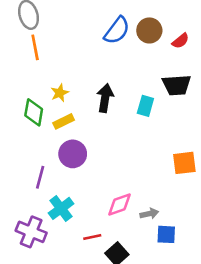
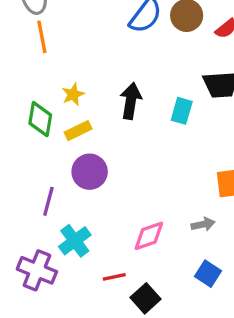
gray arrow: (149, 214) -> (203, 224), moved
blue square: (166, 234) -> (208, 274), turned 30

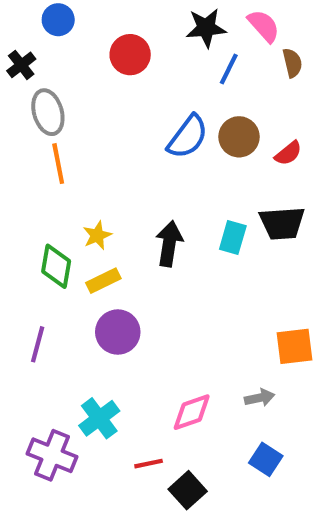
cyan rectangle: (182, 111) -> (233, 237), moved
purple line: (48, 201) -> (38, 344), moved

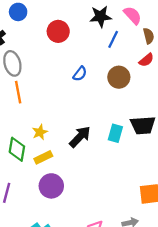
blue semicircle: (188, 137) -> (80, 74), moved, size x0.6
red semicircle: (288, 153) -> (146, 60), moved
black arrow: (169, 244) -> (80, 137), turned 35

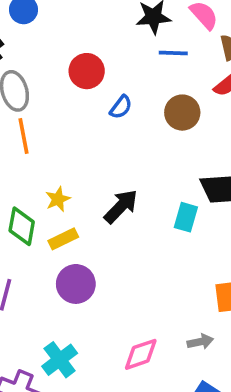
red circle: (58, 31) -> (87, 71), moved
blue line: (113, 39) -> (173, 53), turned 66
cyan rectangle: (115, 133) -> (186, 217), moved

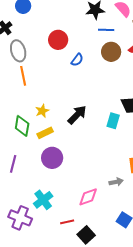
brown circle: (182, 113) -> (111, 52), moved
gray arrow: (200, 342) -> (116, 182), moved

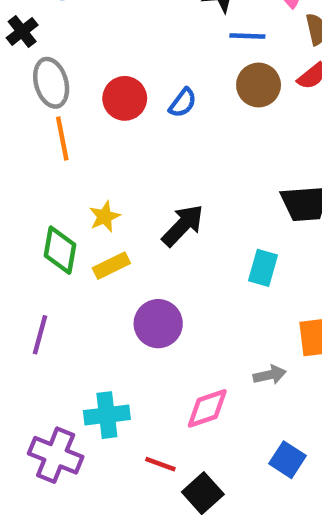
red circle: (58, 40) -> (125, 98), moved
cyan rectangle: (113, 121) -> (263, 268), moved
purple circle: (52, 158) -> (158, 324), moved
cyan cross: (43, 200) -> (107, 415), turned 30
red line: (67, 222) -> (160, 464), turned 32

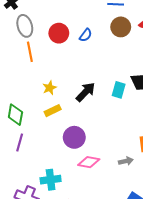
green diamond: (60, 250) -> (15, 115), moved
cyan rectangle: (263, 268) -> (119, 90), moved
pink diamond: (207, 408) -> (89, 162), moved, turned 30

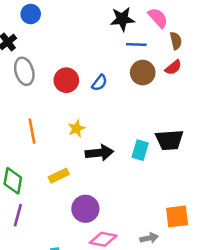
orange line: (30, 52) -> (32, 131), moved
yellow star: (50, 88) -> (76, 129), moved
black arrow: (86, 92) -> (99, 153), turned 40

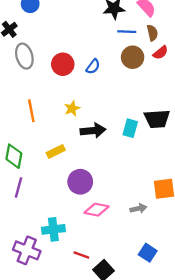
brown semicircle: (176, 41) -> (152, 33), moved

